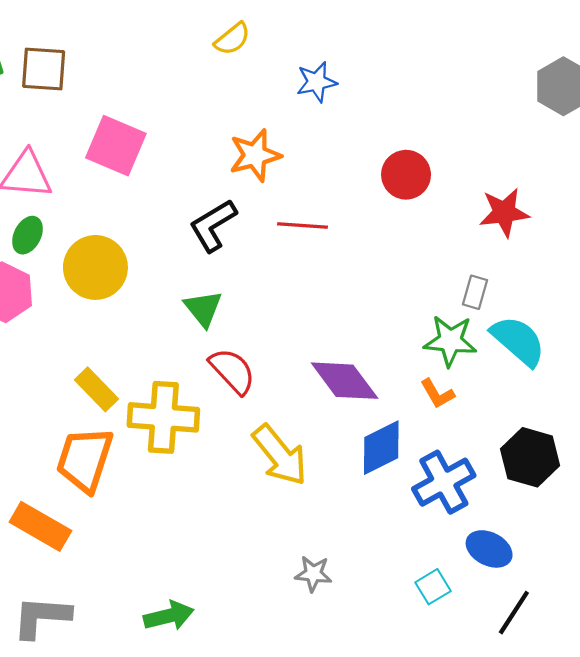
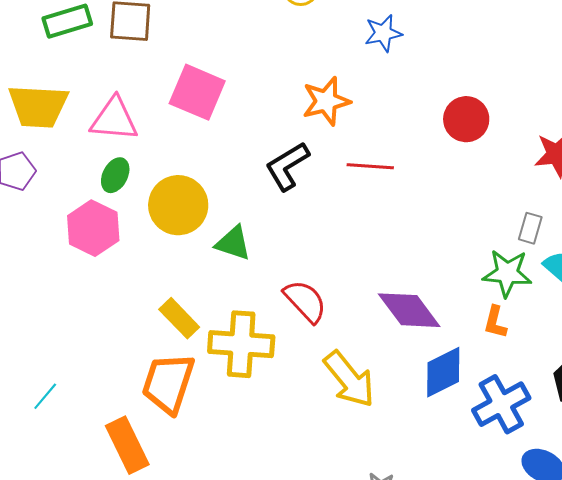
green triangle: (203, 308) -> (233, 243), moved, turned -33
orange L-shape: (437, 394) -> (495, 322), turned 44
orange rectangle: (40, 526) -> (127, 445), turned 34

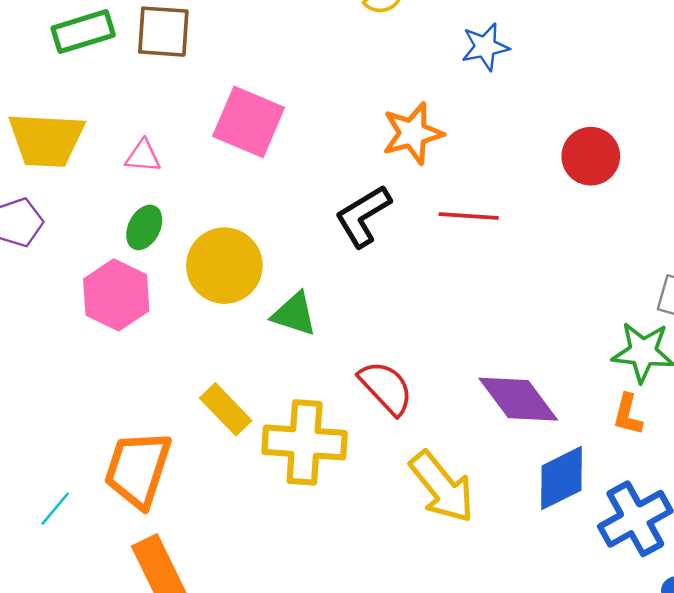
pink triangle: (114, 119) -> (143, 156), size x0.6
orange trapezoid: (168, 383) -> (138, 469), moved

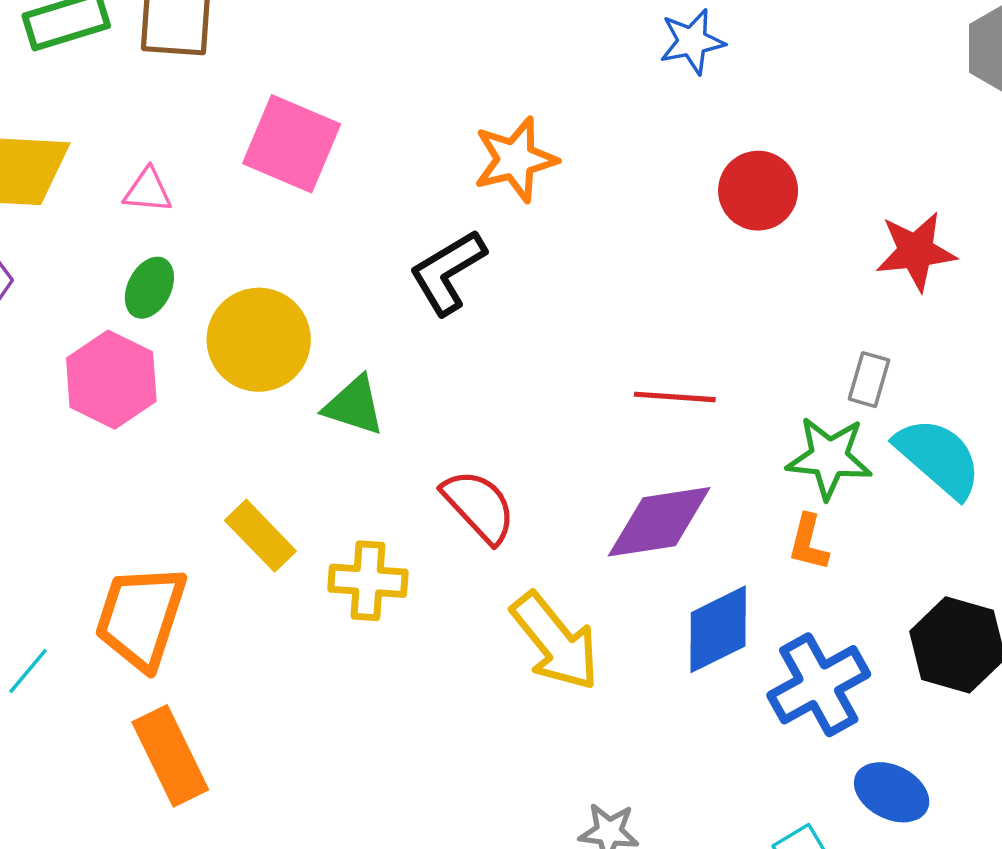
blue star: (485, 47) -> (692, 41), moved
red line: (469, 216) -> (675, 397), moved
purple diamond: (518, 399) -> (659, 522), turned -62
yellow cross: (305, 442) -> (368, 581), size x0.7

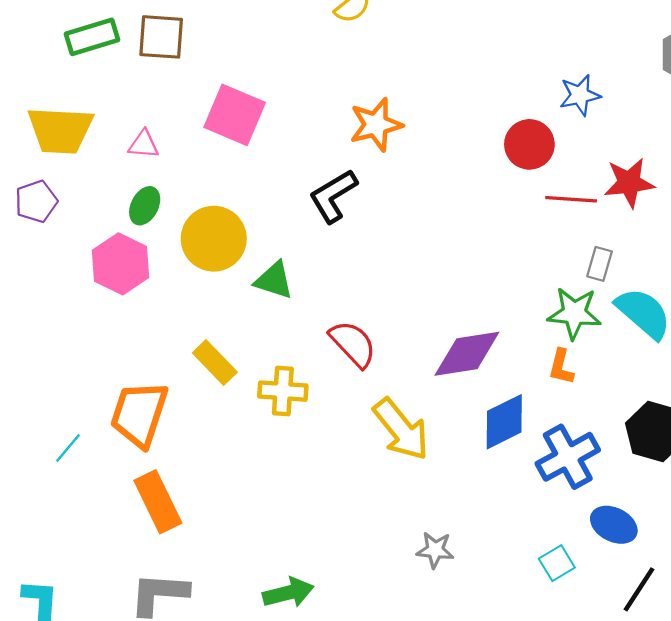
blue star: (692, 41) -> (580, 95), moved
red line: (675, 397) -> (571, 199), moved

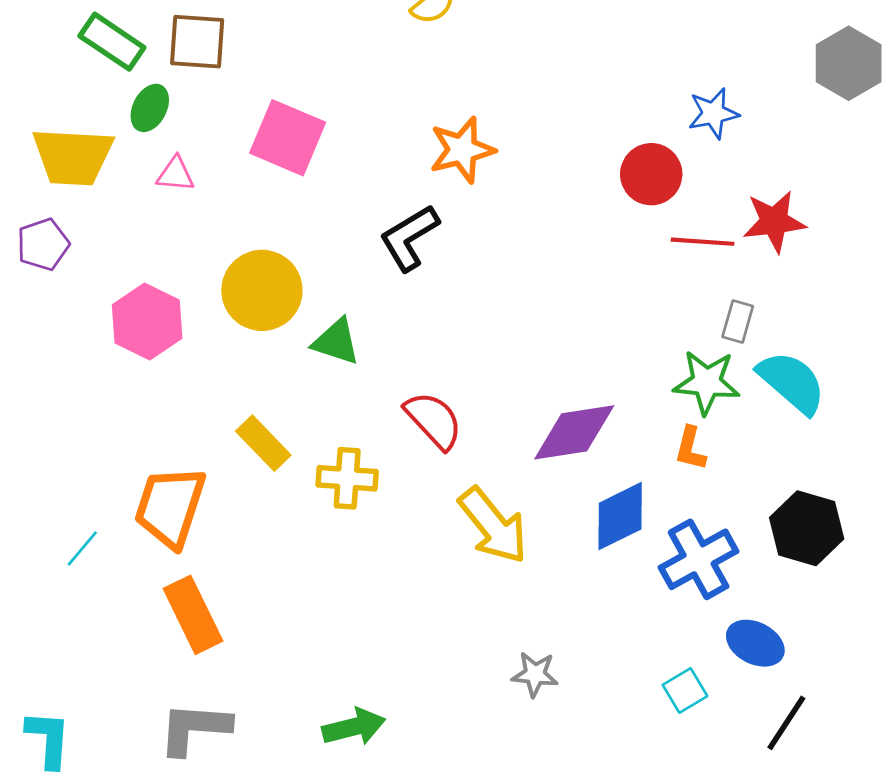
green rectangle: (92, 37) -> (112, 42), turned 51
green ellipse: (145, 206) -> (150, 108), moved

